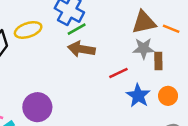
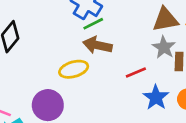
yellow ellipse: (28, 30) -> (74, 69), moved
gray star: (144, 48) -> (164, 47), turned 30

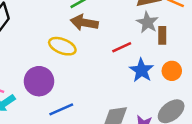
yellow ellipse: (74, 69) -> (62, 46), turned 40

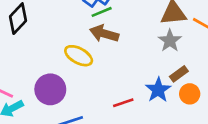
brown rectangle: (162, 35) -> (179, 74), moved, turned 48
red line: (122, 47) -> (123, 103), moved

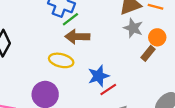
blue star: (158, 90) -> (99, 76), moved, turned 30
orange circle: (190, 94) -> (157, 37), moved

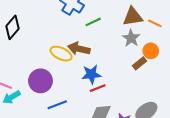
green line: (70, 19) -> (93, 22), moved
brown arrow: (77, 37) -> (79, 49), moved

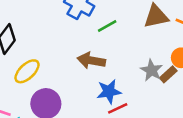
gray star: (131, 38) -> (152, 70), moved
yellow ellipse: (61, 54) -> (27, 71), moved, turned -65

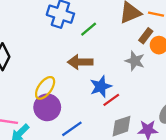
yellow ellipse: (27, 71) -> (45, 88), moved
brown rectangle: (168, 74) -> (146, 36), moved

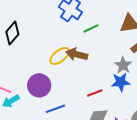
blue star: (101, 87) -> (121, 82), moved
yellow ellipse: (45, 88) -> (60, 56), moved

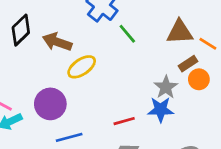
green line: (91, 28) -> (127, 34), turned 70
brown arrow: (77, 54) -> (57, 42), moved

